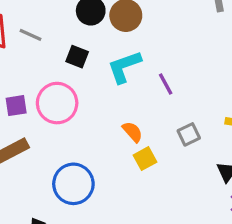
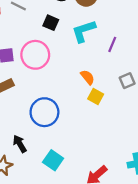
purple line: (166, 84) -> (112, 44), turned 49
yellow square: (145, 159) -> (96, 96), turned -35

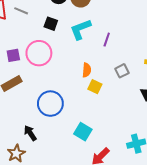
orange semicircle: (88, 77) -> (87, 70), turned 48
cyan square: (53, 160) -> (83, 132), moved

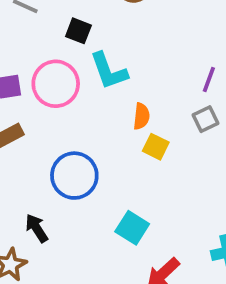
cyan L-shape: (81, 29) -> (109, 71), moved, turned -90
purple line: (107, 40) -> (209, 79), moved

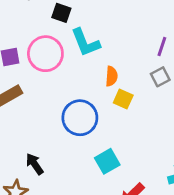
blue circle: (74, 176) -> (80, 118), moved
cyan square: (132, 228) -> (107, 161), turned 30

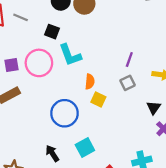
black arrow: (35, 164) -> (52, 153), moved

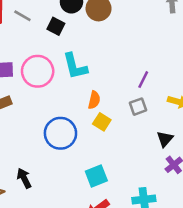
black square: (52, 32) -> (56, 26), moved
cyan square: (85, 147) -> (96, 176), moved
black arrow: (52, 153) -> (24, 178), moved

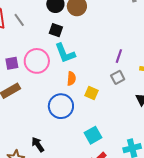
gray line: (22, 16) -> (19, 20), turned 32
black square: (56, 26) -> (56, 30), moved
orange semicircle: (94, 100) -> (71, 79), moved

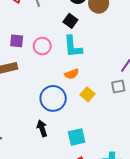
pink circle: (37, 61) -> (42, 46), size x0.7
orange semicircle: (71, 79) -> (72, 74), turned 48
black arrow: (38, 145) -> (42, 128), moved

